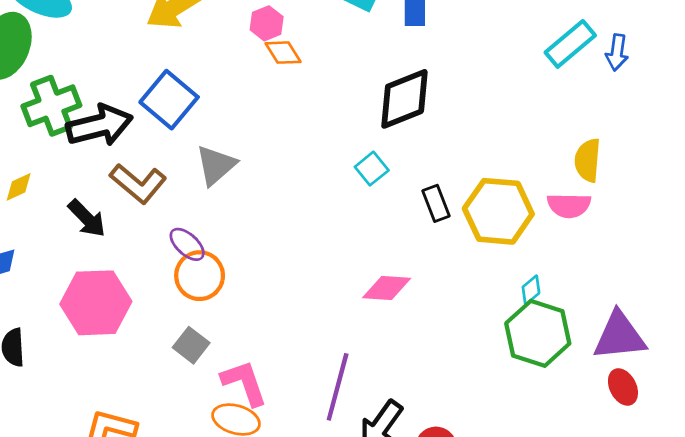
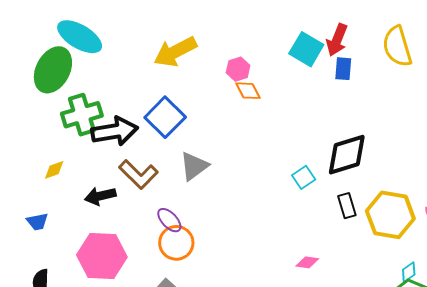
black diamond: (404, 99) -> (347, 155), moved
black arrow: (87, 218) -> (100, 196), turned 116
pink diamond: (387, 288) -> (307, 262), size x0.7

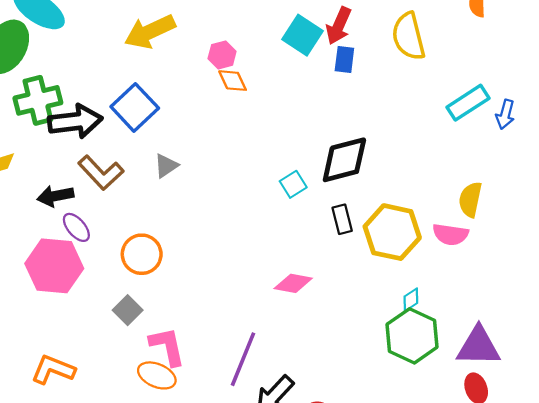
gray triangle: (194, 166) -> (166, 166), size x0.7
purple ellipse: (169, 220) -> (76, 227), moved
pink diamond: (307, 262) -> (293, 283), size x1.4

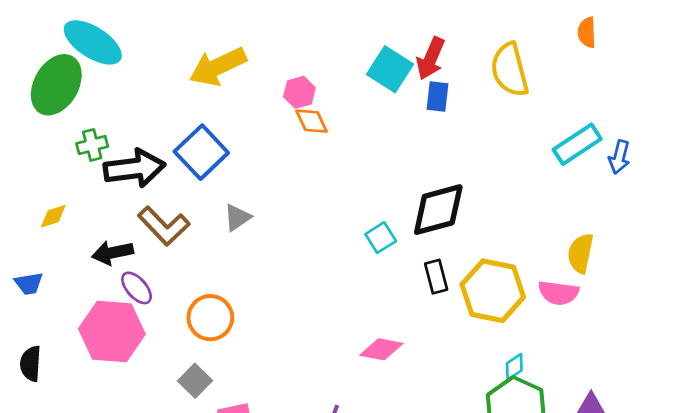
green cross: (38, 100) -> (92, 145), size x0.6

